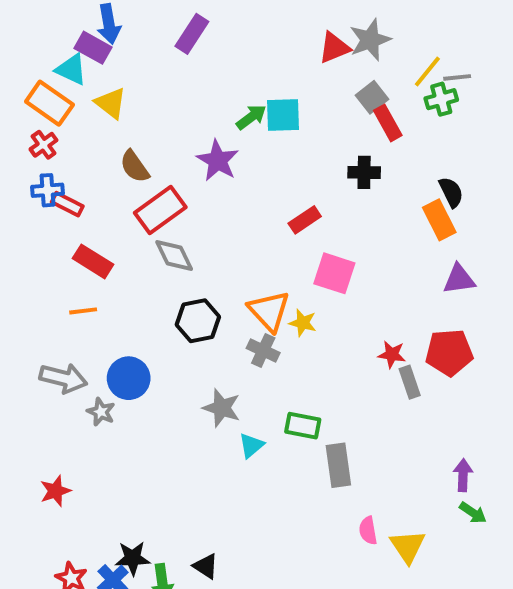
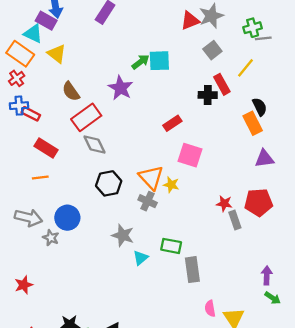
yellow line: (427, 71) -> (245, 68), moved
green cross: (441, 99) -> (253, 28), moved
red rectangle: (388, 123) -> (222, 84), moved

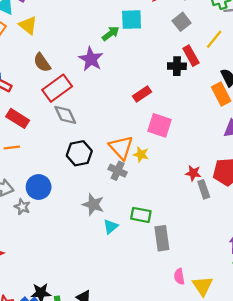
cyan square: (159, 61) -> (132, 20), moved

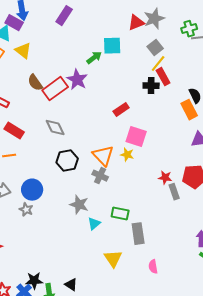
yellow line: (214, 39) -> (158, 64), moved
red rectangle: (57, 88) -> (55, 89), moved
yellow star: (141, 154) -> (127, 155), moved
gray star: (22, 207) -> (26, 210), moved
yellow triangle: (203, 286) -> (113, 259), moved

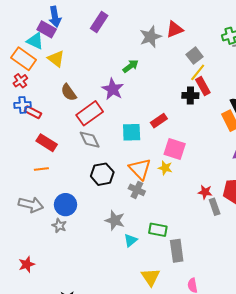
gray star: (154, 19) -> (150, 37), moved
cyan square: (112, 46) -> (132, 132), moved
red rectangle: (55, 89) -> (90, 113), moved

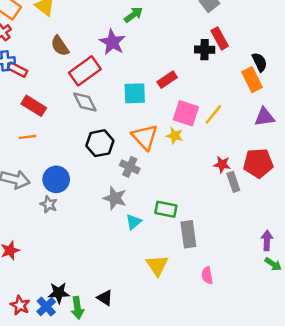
yellow line: (198, 72) -> (213, 114), moved
gray cross: (137, 190) -> (130, 167), moved

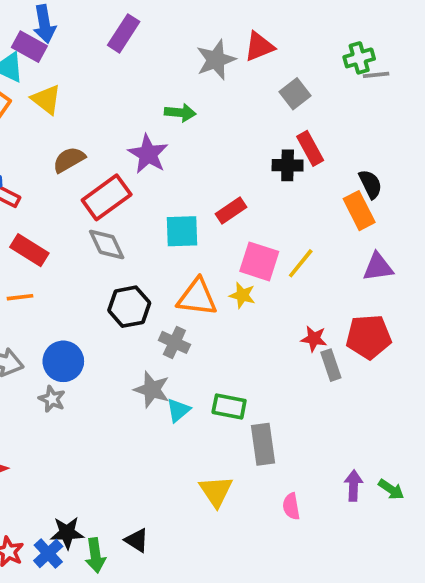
green arrow: (134, 15) -> (180, 113), turned 42
brown semicircle: (60, 46) -> (69, 160), turned 95
orange triangle: (145, 137) -> (197, 297), turned -40
cyan triangle: (134, 222) -> (178, 410), moved
purple arrow: (267, 240) -> (353, 486), moved

